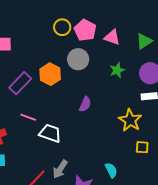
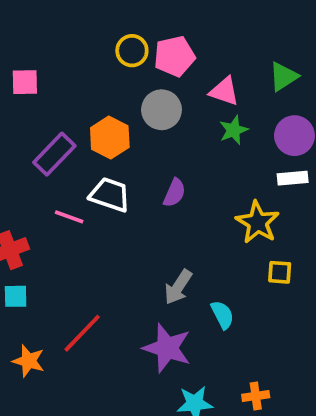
pink pentagon: (85, 30) -> (174, 56), turned 30
pink triangle: (112, 37) -> (224, 91), moved
white trapezoid: (50, 133) -> (110, 195), moved
gray arrow: (60, 169) -> (178, 287), moved

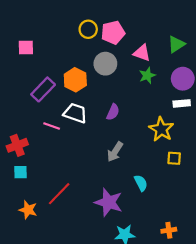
gray arrow: (178, 287) -> (115, 152), moved
orange cross: (256, 396) -> (169, 230), moved

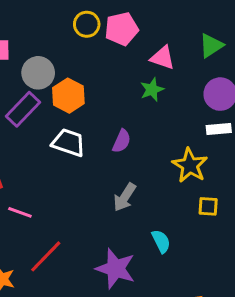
gray circle: (105, 64) -> (38, 73), moved
green star: (147, 75) -> (152, 90), moved
pink line: (52, 126) -> (20, 212), moved

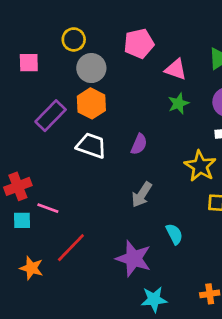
yellow circle: (87, 24) -> (74, 39), moved
gray circle: (38, 73) -> (91, 68), moved
green star: (152, 90) -> (178, 103), moved

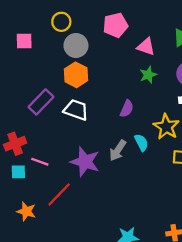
purple rectangle: (51, 116) -> (41, 102), moved
purple semicircle: (139, 144) -> (127, 109), moved
cyan semicircle: (174, 234) -> (141, 143), moved
purple star: (134, 259) -> (85, 162), moved

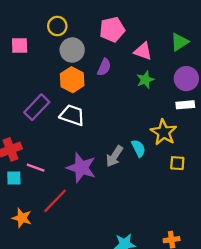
purple semicircle: (127, 109) -> (104, 67), moved

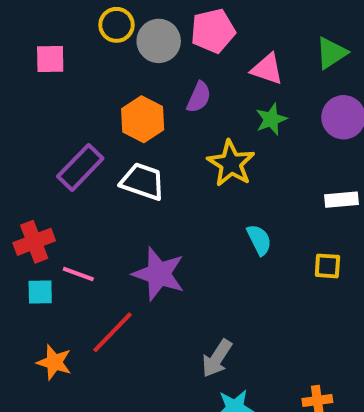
gray circle: (72, 50) -> (159, 41), moved
white rectangle: (185, 105) -> (341, 200), moved
yellow star: (164, 132) -> (231, 163), moved
gray arrow: (114, 156) -> (217, 358), moved

